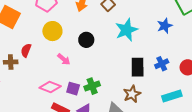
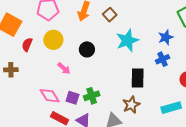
red semicircle: (26, 50) -> (27, 45), moved
blue cross: (162, 64) -> (163, 59), moved
pink diamond: (50, 87) -> (50, 96), turned 35

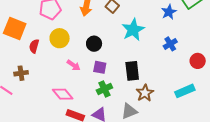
blue star: (166, 37) -> (169, 12), moved
black rectangle: (138, 78) -> (132, 71), moved
purple square: (73, 98) -> (100, 67), moved

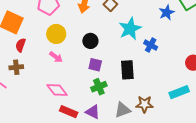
blue cross: (170, 44) -> (151, 45), moved, turned -32
red semicircle: (34, 46) -> (21, 45), moved
pink arrow: (74, 65) -> (56, 57), moved
brown star: (145, 93) -> (144, 104), moved, turned 30

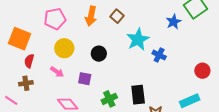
pink arrow: (56, 57) -> (57, 72), moved
purple square: (95, 65) -> (85, 79), moved
black rectangle: (127, 70) -> (138, 95), moved

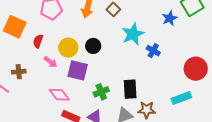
yellow circle: (64, 48) -> (68, 48), moved
red semicircle: (29, 61) -> (38, 41), moved
red circle: (202, 71) -> (196, 69), size x1.5
purple square: (85, 79) -> (78, 70), size x1.5

